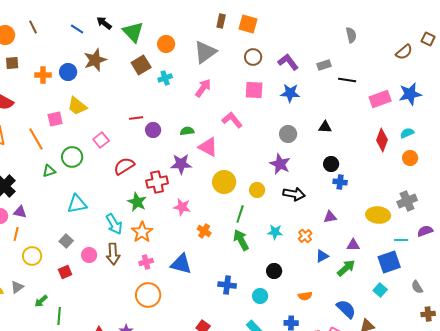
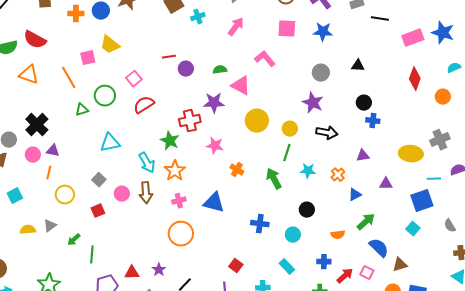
blue star: (410, 94) -> (443, 33), turned 30
cyan semicircle: (407, 133) -> (454, 68), moved
red semicircle: (124, 166) -> (144, 105), moved
green line: (240, 214) -> (287, 153), moved
green arrow: (346, 268) -> (366, 222), moved

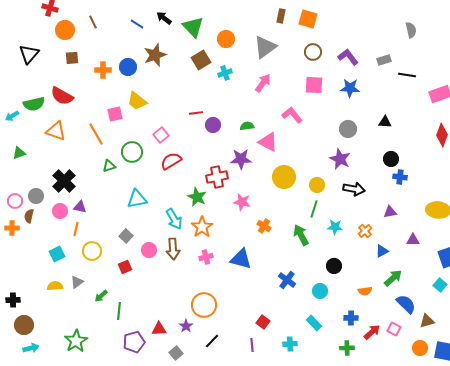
cyan square: (15, 196) -> (57, 254), moved
blue cross: (260, 224) -> (287, 280), turned 30
orange circle: (181, 234) -> (204, 305), moved

